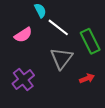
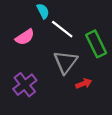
red arrow: (87, 78) -> (84, 84), moved

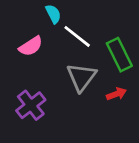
red arrow: (84, 84) -> (116, 94), moved

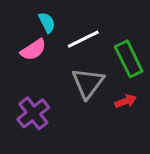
cyan semicircle: (53, 14) -> (47, 22), moved
white line: (77, 36) -> (83, 39), turned -64

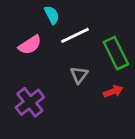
cyan semicircle: (47, 22) -> (52, 15), moved
gray triangle: (88, 83) -> (79, 75), size x0.6

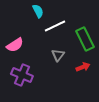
pink semicircle: (30, 45) -> (15, 45), moved
purple cross: (30, 102) -> (22, 75), turned -30

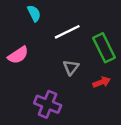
cyan semicircle: (38, 11) -> (34, 13), moved
purple cross: (22, 75) -> (48, 104), moved

